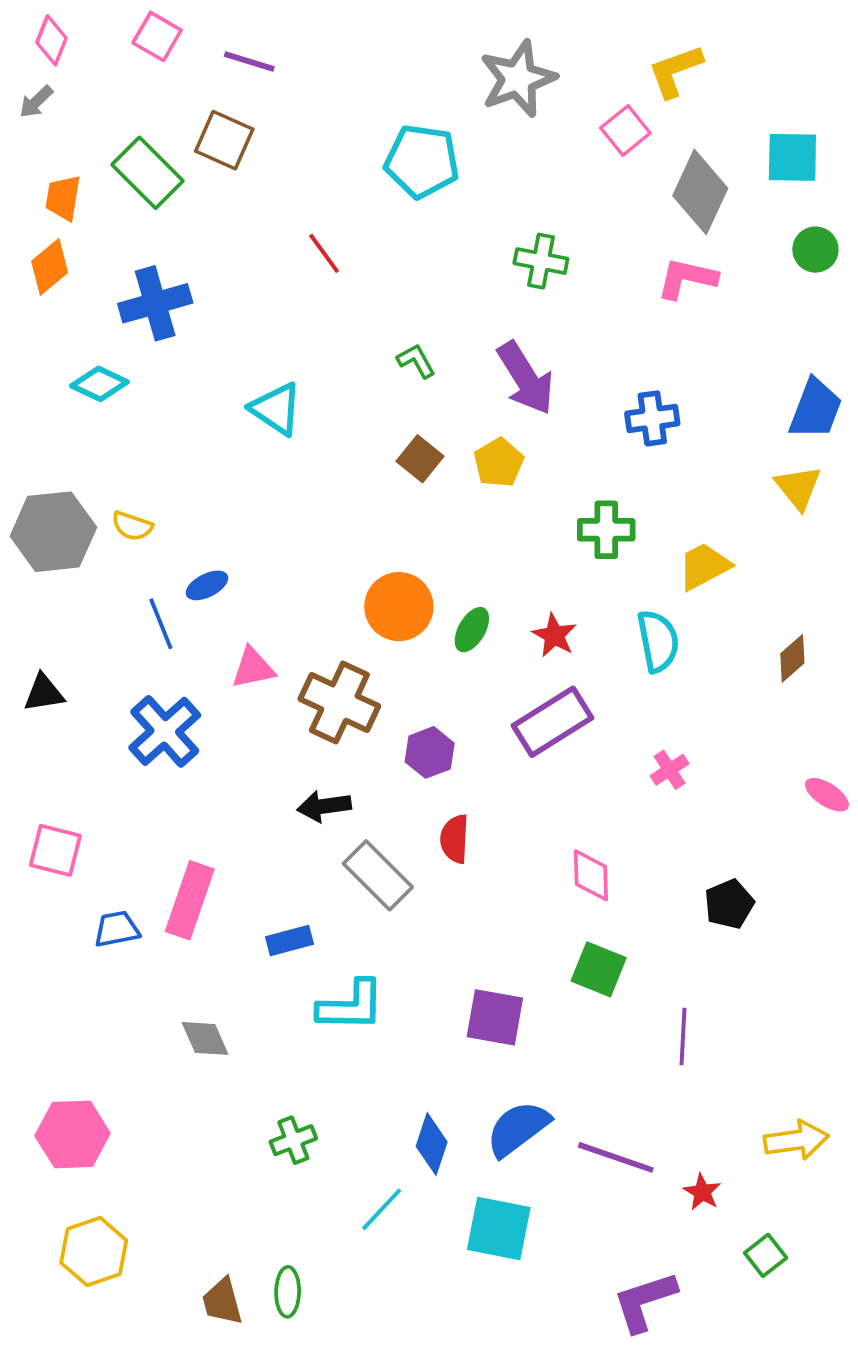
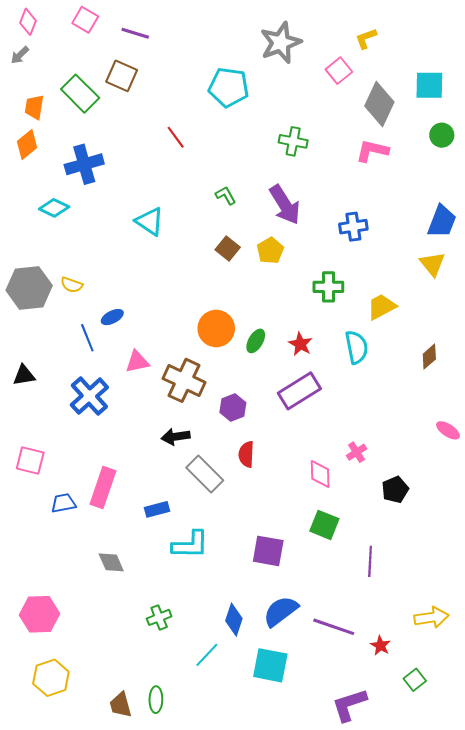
yellow L-shape: (675, 71) -> (366, 38), size x0.7
pink cross: (670, 770) -> (357, 452), moved

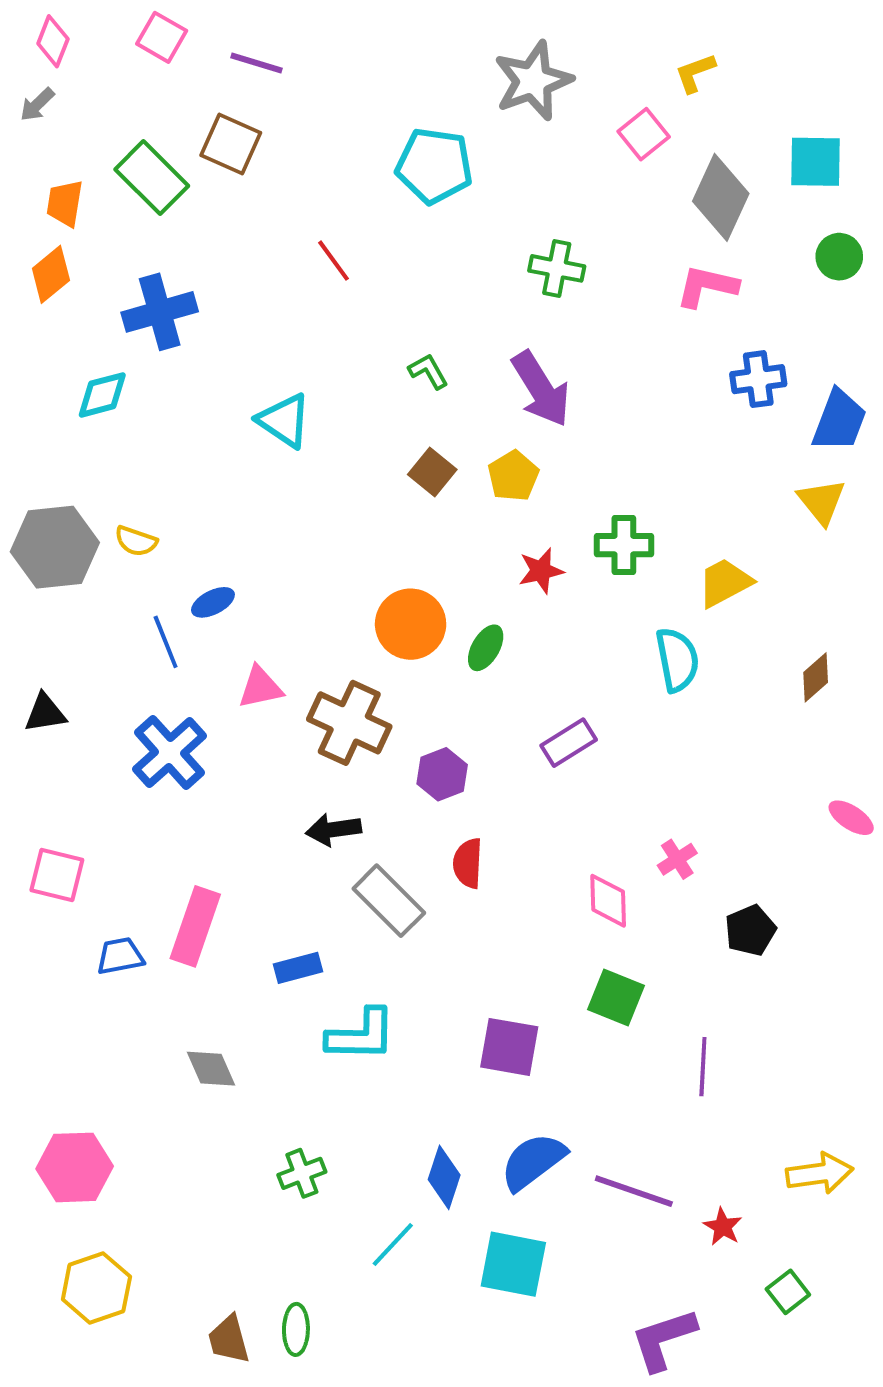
cyan diamond: (54, 208) -> (102, 395), turned -40
blue cross: (353, 227) -> (758, 379), moved
red star: (300, 344) -> (541, 571), moved, turned 30
purple rectangle: (299, 391) -> (569, 743), size x0.7

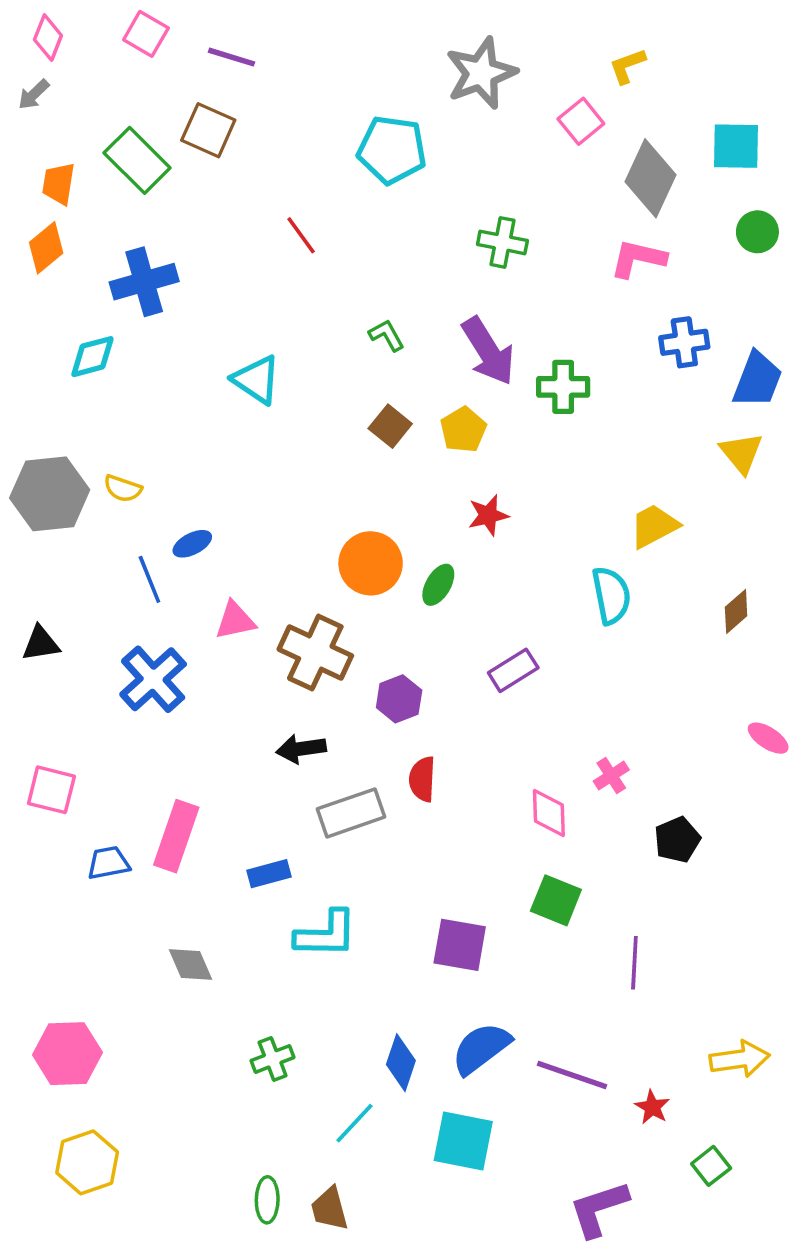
green cross: (624, 545) -> (563, 387), moved
gray rectangle: (389, 901) -> (351, 813), turned -64
brown trapezoid: (229, 1339) -> (330, 1209), moved

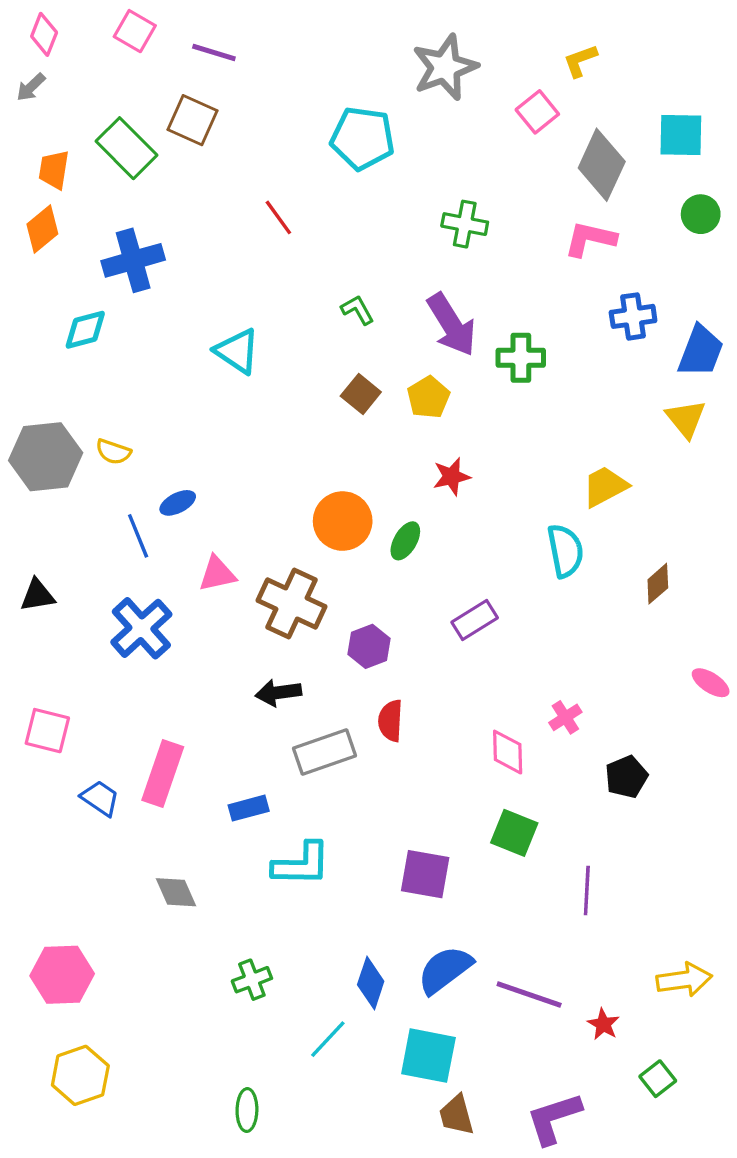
brown diamond: (736, 612) -> (658, 584), moved
blue trapezoid: (108, 863) -> (100, 798), turned 45
brown trapezoid: (330, 1209) -> (456, 1115), moved

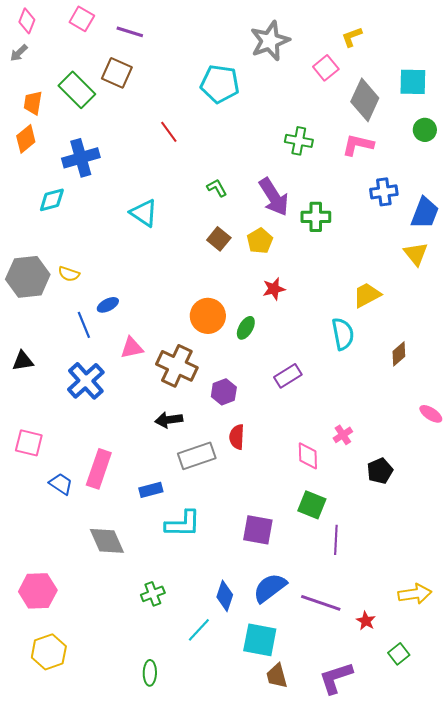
green cross: (465, 224) -> (299, 141), moved
purple line: (587, 891) -> (336, 540), moved
gray diamond: (176, 892) -> (107, 541), size x1.4

